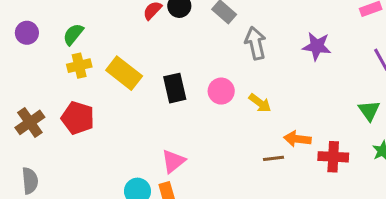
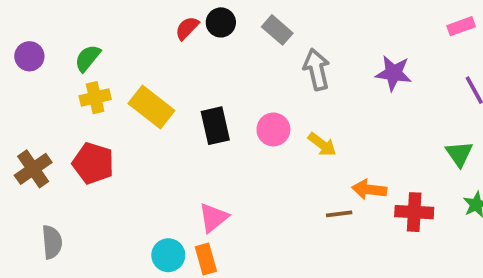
gray semicircle: (30, 181) -> (52, 242), moved

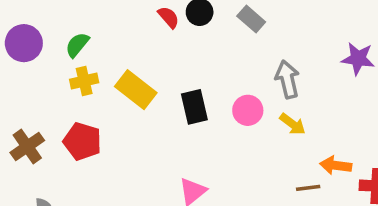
red semicircle: (187, 28) -> (169, 17), turned 95
purple circle: (29, 56) -> (24, 43), size x1.4
gray arrow: (317, 69) -> (287, 79), moved

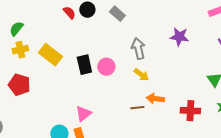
pink circle: (248, 110) -> (106, 67), moved
orange arrow: (336, 165) -> (155, 99), moved
brown line: (308, 188) -> (137, 108), moved

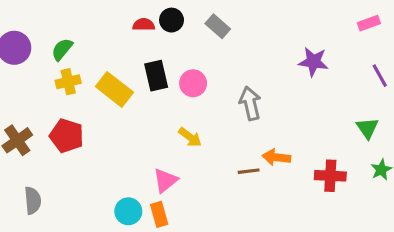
red semicircle: (69, 13) -> (144, 25), turned -48
gray arrow: (138, 49) -> (250, 103), moved
black rectangle: (84, 65) -> (156, 76), moved
pink circle: (106, 67) -> (193, 83), moved
yellow arrow: (141, 75) -> (190, 137), moved

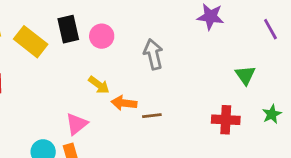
green triangle: (367, 128) -> (245, 75), moved
orange arrow: (276, 157) -> (124, 103), moved

